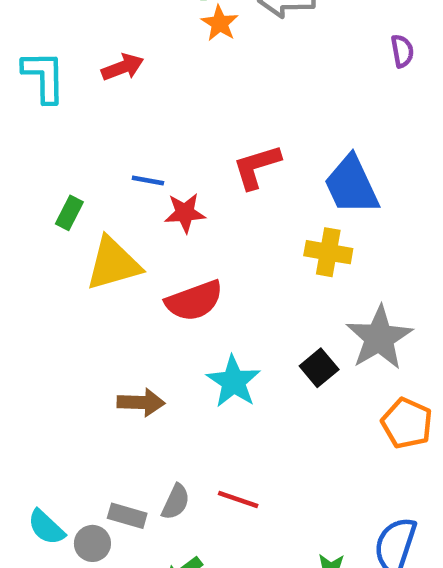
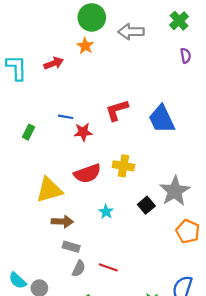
orange star: (220, 23) -> (85, 46), moved
yellow cross: (328, 252) -> (123, 166), moved
yellow triangle: (113, 264) -> (49, 190), moved
cyan star: (233, 382) -> (106, 212), size x0.6
gray rectangle: (127, 516) -> (71, 247), moved

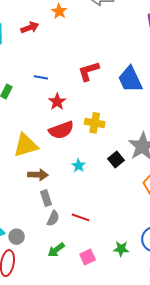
red star: (83, 132) -> (57, 102), moved, turned -30
gray rectangle: (71, 247) -> (46, 198), turned 56

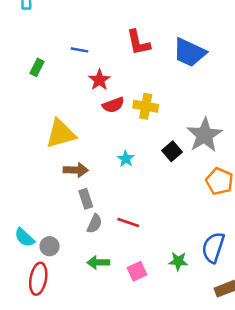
red L-shape: (89, 71) -> (138, 42), turned -85
blue trapezoid: (130, 79) -> (189, 52), turned -40
red semicircle: (61, 130) -> (113, 105), moved, size x0.7
green arrow: (56, 250) -> (98, 262), turned 36

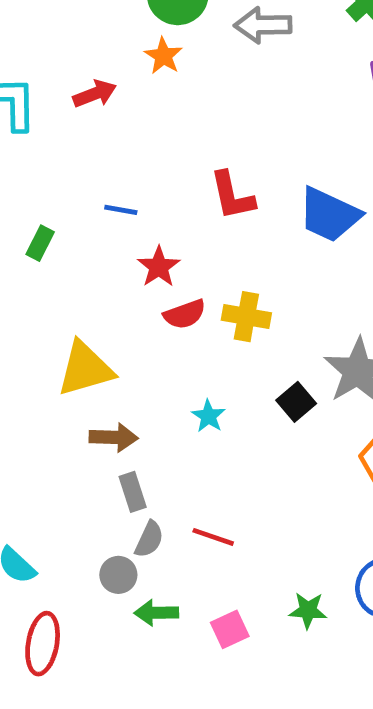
gray circle: (50, 246) -> (118, 575), moved

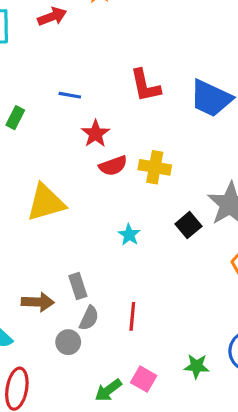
brown arrow: (114, 437) -> (38, 302), moved
red line: (213, 537) -> (132, 316), turned 76
green arrow: (156, 613) -> (108, 390), moved, turned -36
pink square: (230, 629) -> (144, 379), turned -35

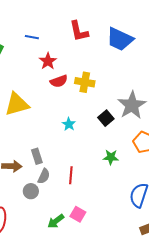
green star: (197, 366) -> (111, 157), moved

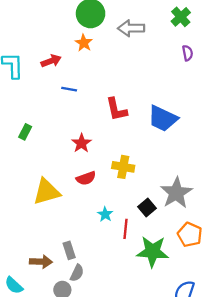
blue line: (32, 37) -> (69, 89), moved
red semicircle: (59, 81) -> (86, 178), moved
green star: (111, 157) -> (153, 252), size x1.8
red line: (71, 175) -> (125, 229), moved

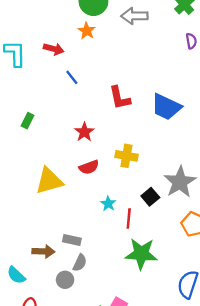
red arrow: (51, 61) -> (54, 49), turned 36
blue line: (69, 89) -> (72, 77), turned 42
gray rectangle: (69, 250) -> (72, 240), turned -60
green star: (153, 252) -> (141, 254), moved

